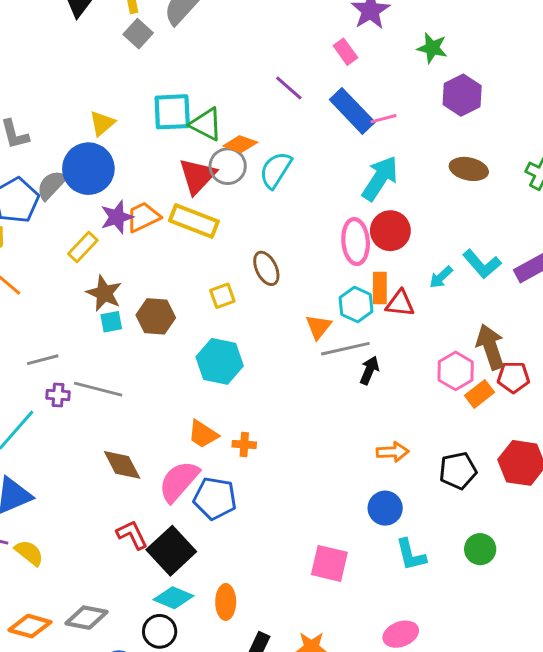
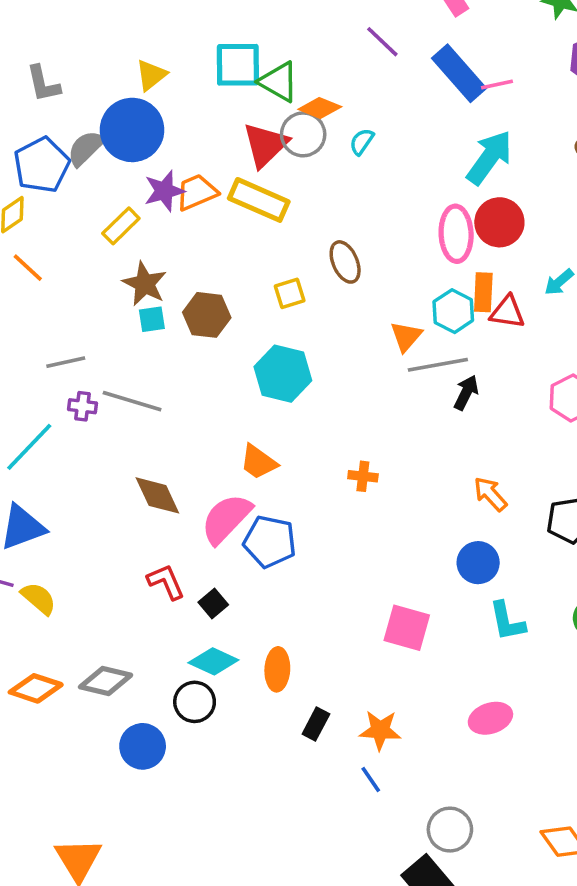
cyan semicircle: (276, 170) -> (362, 142), size x0.6
orange cross: (244, 445) -> (363, 476), moved
orange arrow: (393, 452) -> (490, 494), turned -132
black square: (171, 551) -> (213, 603), size x0.5

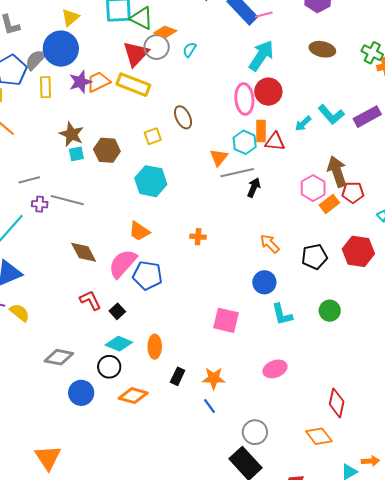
yellow rectangle: (121, 226) -> (46, 87), moved, turned -45
orange diamond: (36, 688) -> (133, 396), moved

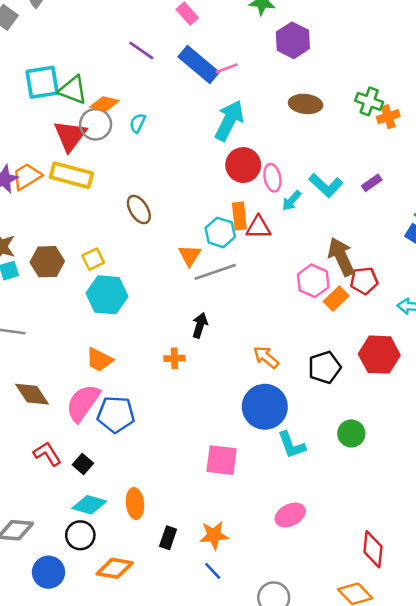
pink ellipse: (244, 99) -> (272, 178), moved, size x0.7
purple rectangle: (367, 117) -> (372, 183), size x0.6
yellow square: (153, 136) -> (93, 259), moved
black arrow: (254, 188) -> (200, 325), moved
blue circle: (264, 282) -> (265, 407), size x1.5

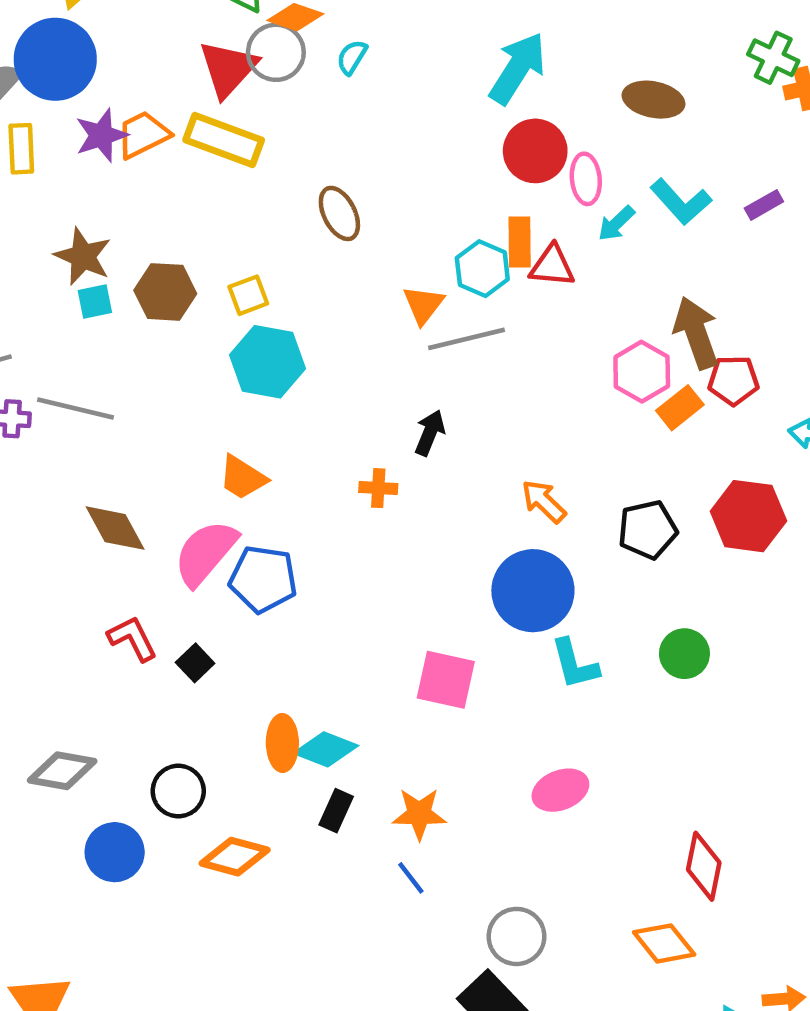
brown ellipse: (306, 104) -> (653, 100), moved
cyan diamond: (89, 505) -> (326, 749), moved

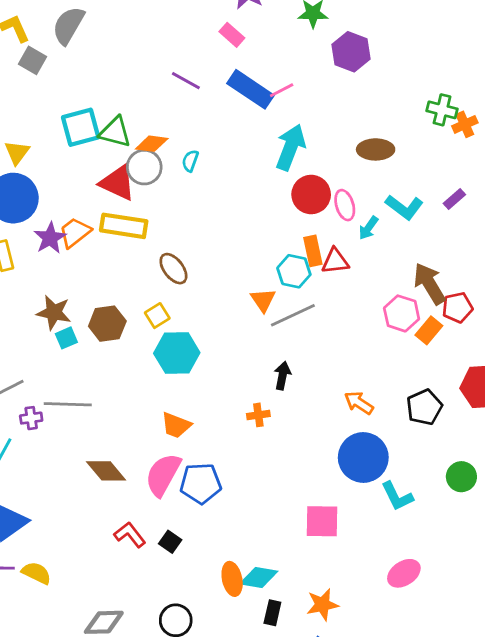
red triangle: (228, 69) -> (118, 183), turned -36
brown ellipse: (339, 213) -> (173, 269), moved

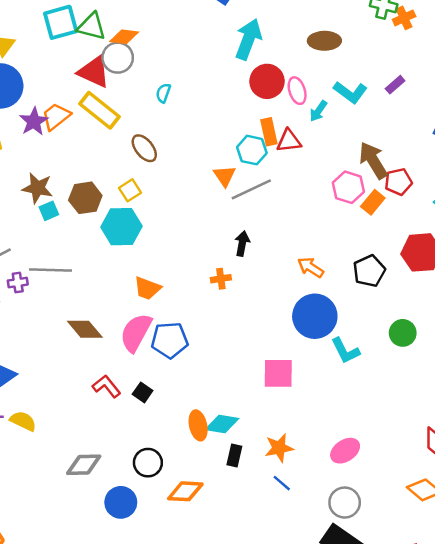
cyan semicircle: (190, 161) -> (163, 93), moved
yellow rectangle: (124, 226) -> (100, 110), turned 30
cyan hexagon: (177, 353) -> (121, 227), moved
pink ellipse: (404, 573) -> (345, 451), moved

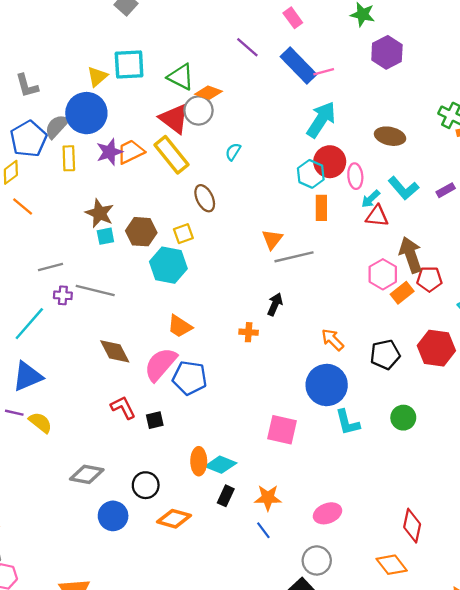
cyan square: (61, 22) -> (129, 64), moved
red triangle: (289, 141) -> (377, 216), moved
cyan hexagon: (252, 150) -> (311, 174), moved
black square: (143, 392) -> (155, 420), turned 30

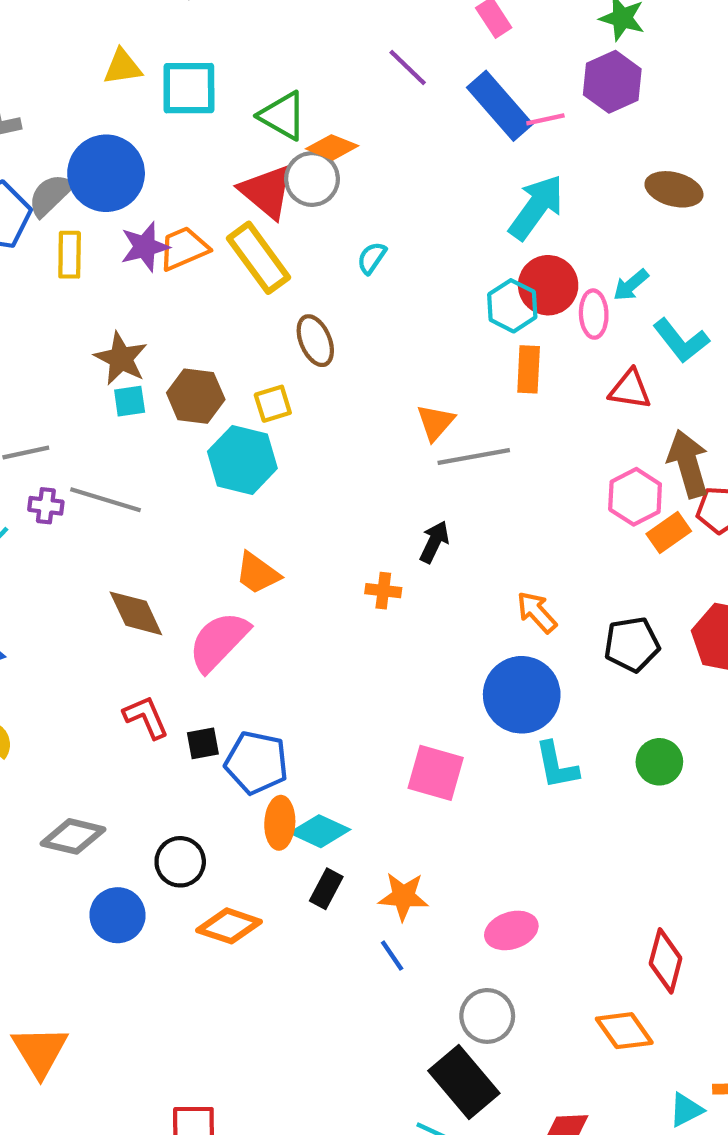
purple hexagon: (387, 52) -> (612, 82), moved
yellow triangle: (97, 76) -> (123, 67), moved, turned 30
brown ellipse: (390, 136) -> (674, 189), moved
cyan arrow: (371, 199) -> (631, 285), moved
blue pentagon: (190, 378) -> (256, 763), moved

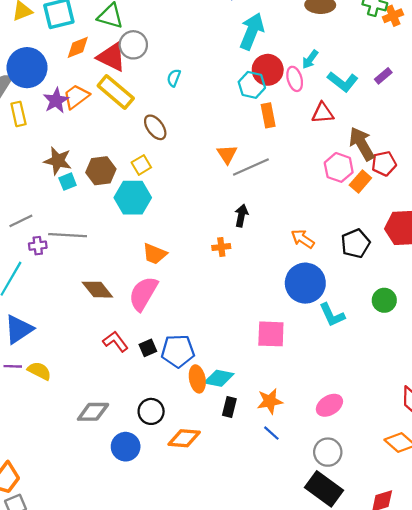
orange diamond: (332, 147) -> (78, 47), moved, turned -30

